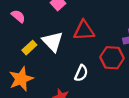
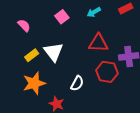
red triangle: (84, 30) -> (98, 43), moved
orange star: (21, 79) -> (34, 83), moved

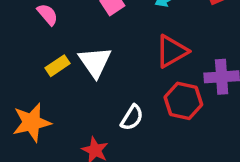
red triangle: (98, 43) -> (172, 51), turned -35
orange star: (34, 83) -> (32, 122), moved

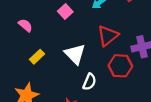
white triangle: (95, 62) -> (75, 54), moved

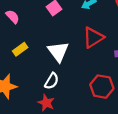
red hexagon: (120, 66) -> (102, 87), moved
white semicircle: (89, 82) -> (52, 81), moved

